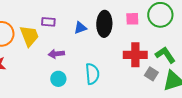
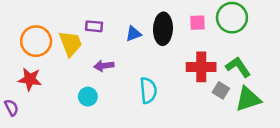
cyan circle: (58, 79) -> (88, 97), moved

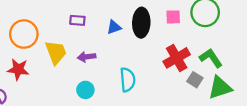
yellow trapezoid: (71, 44) -> (56, 52), moved
red cross: (201, 67) -> (177, 58), turned -30
cyan circle: (88, 97) -> (85, 90), moved

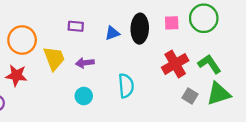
gray square: (195, 80) -> (190, 96), moved

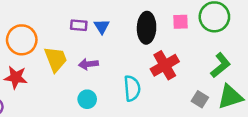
blue triangle: (112, 33) -> (102, 27), moved, turned -42
red cross: (175, 64) -> (165, 65), moved
green L-shape: (209, 64) -> (220, 65), turned 85

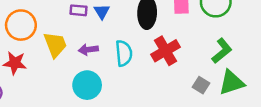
cyan semicircle: (132, 88) -> (124, 53), moved
cyan circle: (87, 99) -> (87, 85), size x1.5

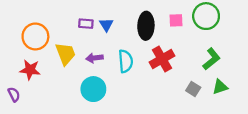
green triangle: (232, 83) -> (220, 87), size x0.7

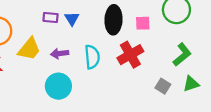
pink square: (176, 20) -> (143, 23), moved
yellow trapezoid: (65, 54) -> (29, 49), turned 60

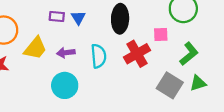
pink square: (143, 23) -> (161, 35), moved
gray square: (163, 86) -> (170, 85), size x1.6

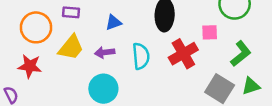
purple rectangle: (57, 16) -> (71, 12), moved
blue triangle: (78, 18) -> (113, 22), moved, turned 42

